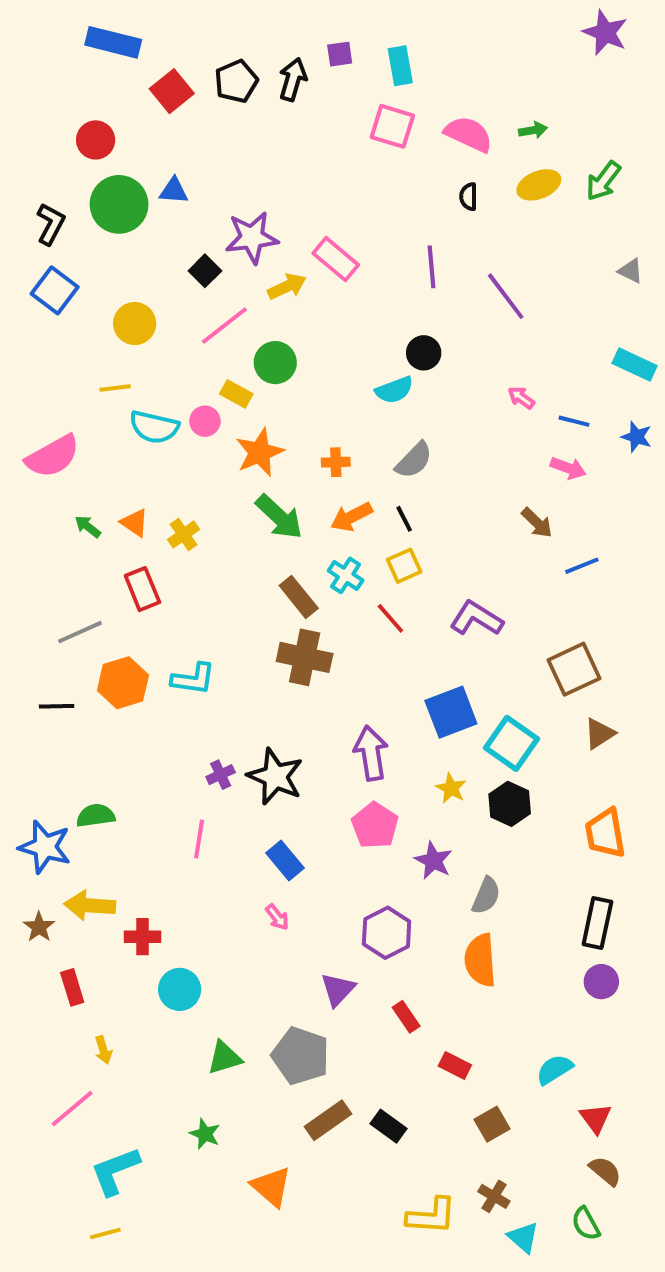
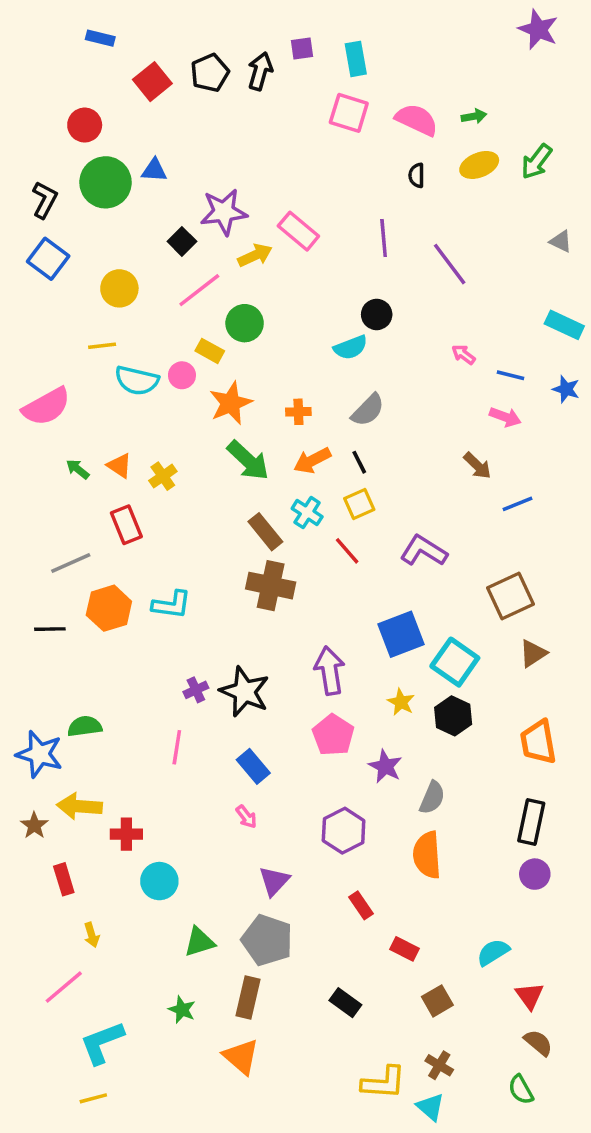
blue rectangle: (113, 42) -> (100, 38), size x0.6
purple triangle: (338, 989) -> (274, 881), moved
brown rectangle: (328, 1120) -> (248, 997), moved, turned -42
cyan triangle: (523, 1237) -> (431, 1107), moved

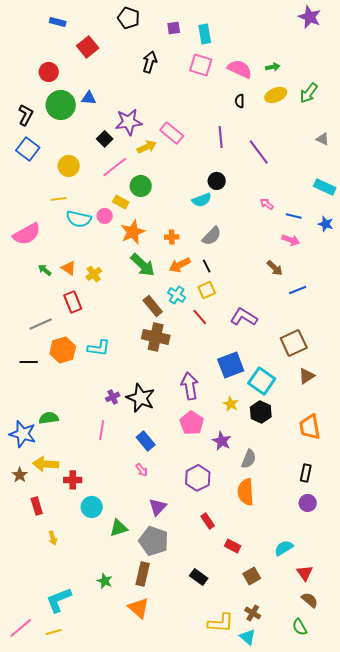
black arrow: (260, 71) -> (150, 62), moved
black pentagon: (210, 73) -> (129, 18), moved, turned -30
black rectangle: (531, 822) -> (306, 473), size x0.7
green triangle: (199, 942) -> (119, 528), moved
pink line: (64, 987) -> (21, 628), moved

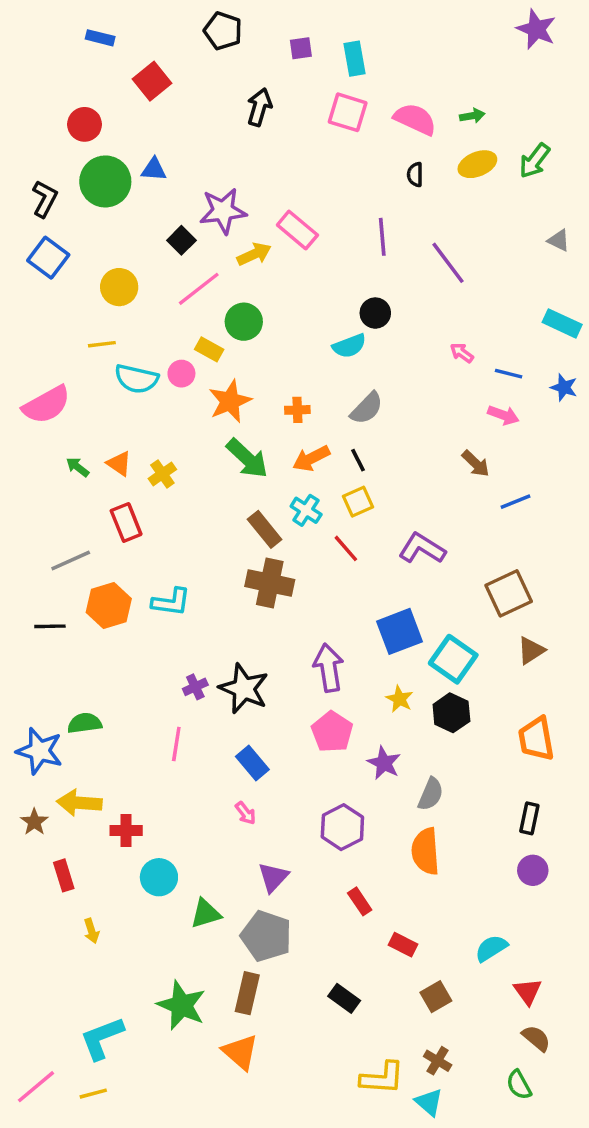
green star: (105, 581) -> (181, 1005), size x1.8

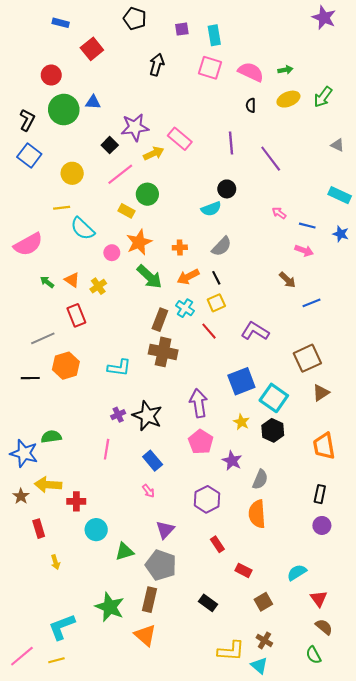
pink circle: (181, 374) -> (112, 253), moved
cyan semicircle: (136, 379) -> (83, 229), turned 30
brown rectangle: (265, 529) -> (160, 320), turned 60
cyan L-shape: (171, 602) -> (119, 368), moved

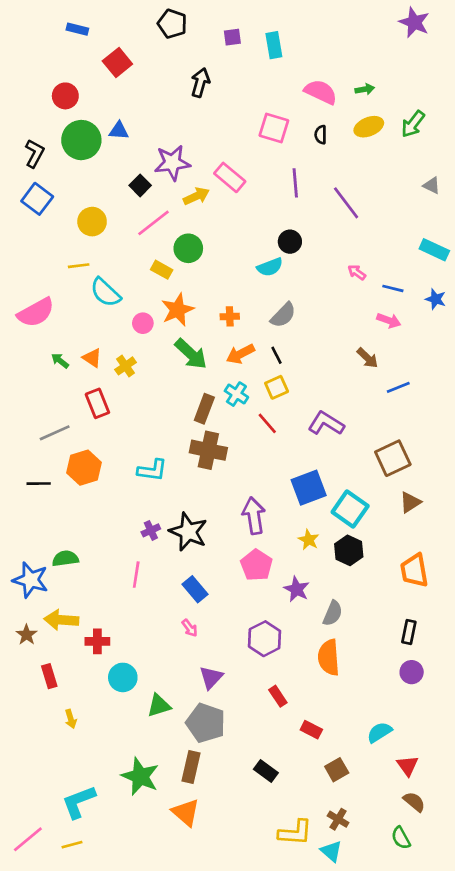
pink square: (210, 68) -> (274, 128), moved

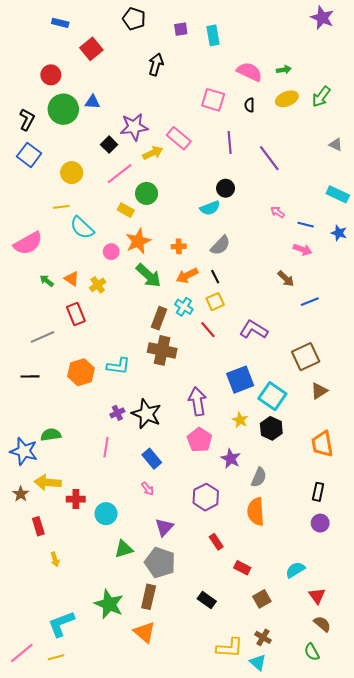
orange hexagon: (84, 468) -> (81, 372), moved
cyan circle: (123, 677) -> (106, 514), moved

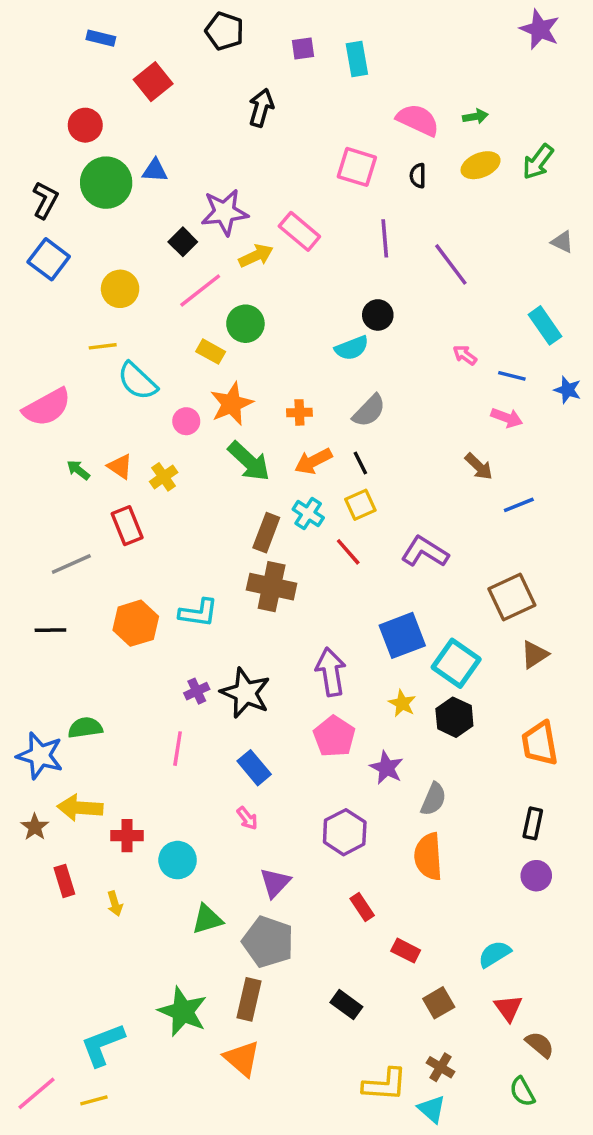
cyan rectangle: (338, 194) -> (545, 325), moved, turned 30
yellow arrow: (55, 559) -> (115, 904), moved
red triangle: (317, 596) -> (508, 1008), moved

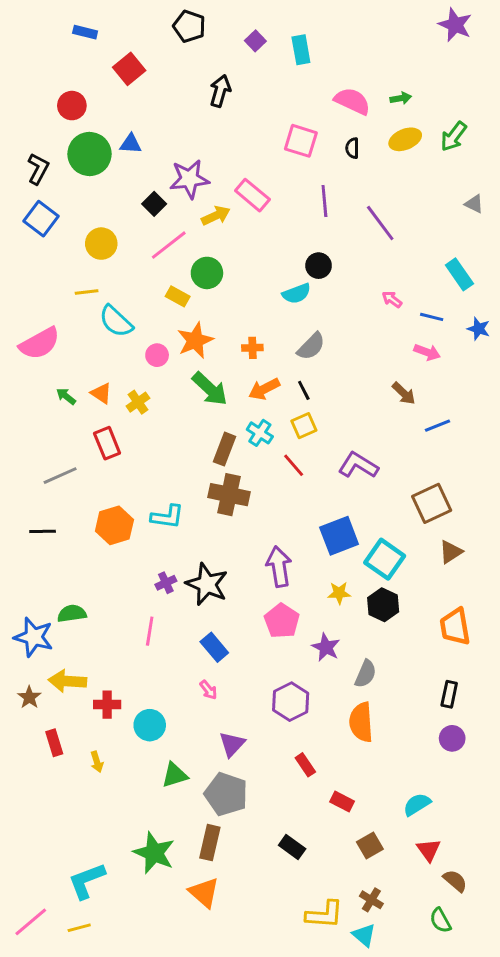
purple square: (303, 49) -> (255, 41), turned -36
yellow star: (402, 703) -> (339, 593), turned -30

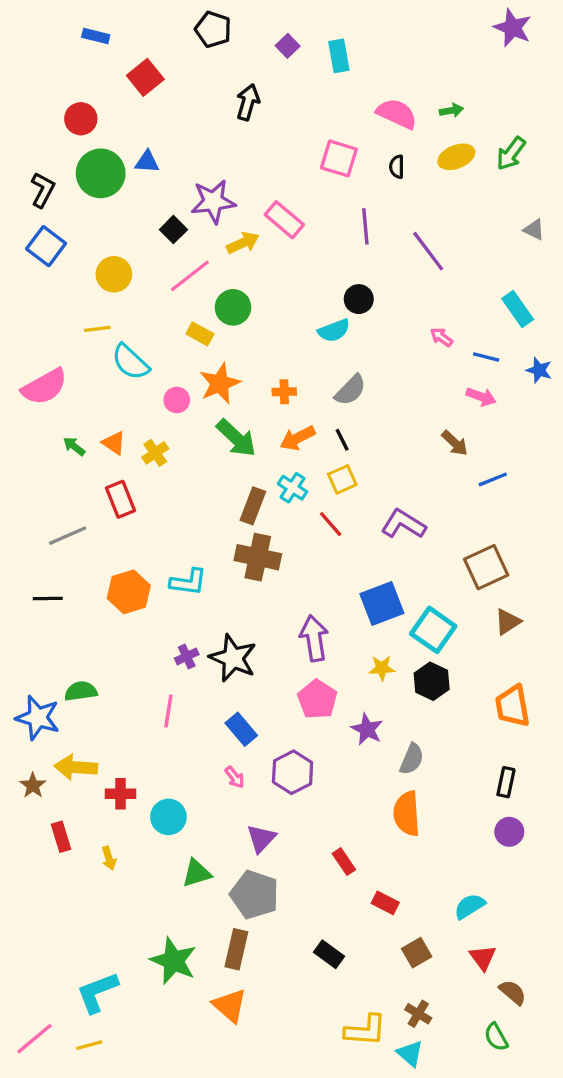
purple hexagon: (291, 702) -> (293, 772), moved

